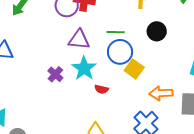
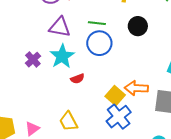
yellow square: (134, 69) -> (115, 96), moved
red semicircle: (102, 89) -> (77, 79), turned -40

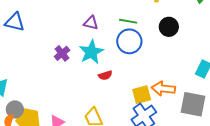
purple triangle: (60, 27) -> (91, 23), size x0.7
yellow square: (115, 96) -> (142, 95), turned 30

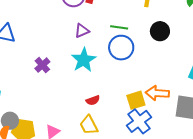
purple triangle: (91, 23) -> (82, 31), turned -35
purple cross: (62, 53) -> (42, 65), moved
red semicircle: (105, 75) -> (93, 100), moved

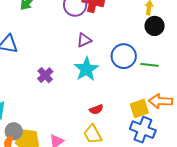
green line: (119, 27) -> (150, 65), moved
black circle: (160, 31) -> (155, 26), moved
blue cross: (139, 121) -> (143, 130), turned -30

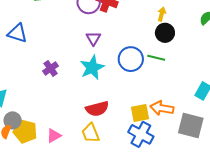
purple triangle: (84, 40) -> (93, 38), turned -42
green line: (150, 65) -> (156, 58), moved
red semicircle: (96, 109) -> (97, 109), size x1.6

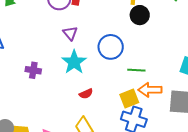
green line: (156, 58) -> (136, 70), moved
purple cross: (51, 68) -> (33, 70), turned -35
red semicircle: (97, 109) -> (86, 94), moved, size x0.6

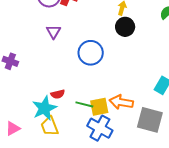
cyan star: (74, 62) -> (44, 108), moved
green line: (136, 70) -> (84, 104), moved

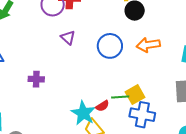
red semicircle: (58, 94) -> (102, 106), moved
orange arrow: (121, 102) -> (148, 45), moved

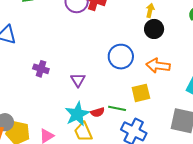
purple triangle: (68, 38) -> (78, 80), moved
yellow square: (135, 95) -> (141, 93), moved

